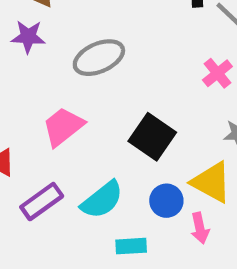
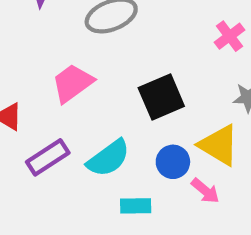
black square: (152, 137) -> (161, 97), turned 30
pink arrow: (200, 228) -> (205, 191), turned -40

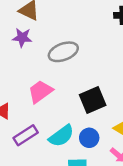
blue circle: (173, 162) -> (89, 138), moved

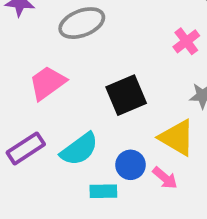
blue circle: (89, 138) -> (131, 165), moved

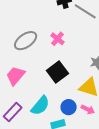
pink cross: (186, 41) -> (58, 39), moved

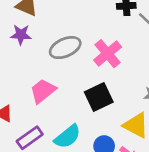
pink cross: (58, 39) -> (108, 54), size x1.5

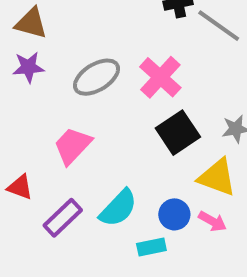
black square: (99, 97) -> (178, 133), moved

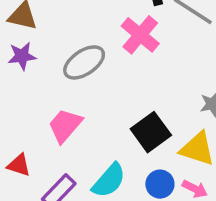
pink cross: (160, 77) -> (140, 35), moved
black square: (178, 133) -> (151, 132), moved

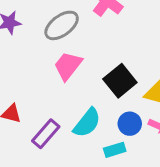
pink trapezoid: (65, 126) -> (68, 66), moved

